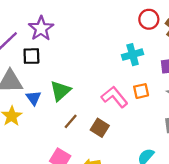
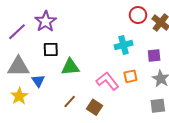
black square: (31, 56) -> (51, 50), moved
green triangle: (60, 91) -> (70, 67), moved, turned 36

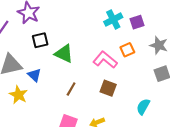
purple square: (154, 55) -> (137, 22), moved
green triangle: (70, 67) -> (64, 54), turned 42
brown square: (95, 107) -> (108, 88), moved

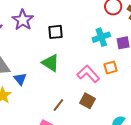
black square: (40, 40) -> (55, 32), moved
brown line: (71, 89) -> (58, 105), moved

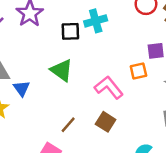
cyan cross: (101, 37) -> (96, 21), moved
orange square: (110, 67) -> (138, 71), moved

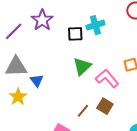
green triangle: (62, 70) -> (82, 66), moved, turned 42
brown line: (68, 125) -> (83, 111), moved

